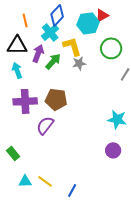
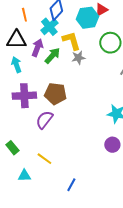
yellow line: (45, 181) -> (44, 159), moved

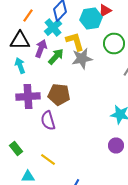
orange line: (24, 15) -> (28, 16), turned 48
gray star: (78, 58) -> (82, 58), size x1.5
purple semicircle: (44, 120) -> (48, 120), turned -54

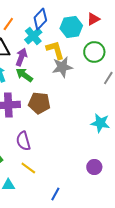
red triangle: (105, 10) -> (93, 19), moved
green arrow: (56, 56) -> (24, 75), moved, turned -96
purple semicircle: (48, 120) -> (23, 141), moved
purple circle: (116, 146) -> (94, 167), moved

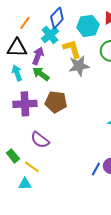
purple semicircle: (23, 141) -> (40, 140), turned -36
yellow line: (28, 168) -> (32, 167), moved
blue line: (55, 194) -> (96, 169), moved

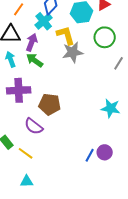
brown pentagon: (56, 102) -> (50, 104), moved
cyan triangle: (25, 184) -> (27, 181), moved

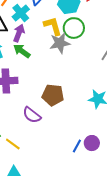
cyan cross: (44, 21) -> (21, 13), moved
green circle: (105, 37) -> (74, 28), moved
brown pentagon: (50, 104) -> (53, 95), moved
purple semicircle: (34, 126) -> (32, 115), moved

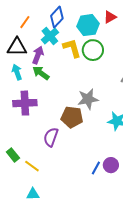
cyan cross: (21, 13) -> (50, 36), moved
gray star: (60, 43) -> (88, 99), moved
purple semicircle: (32, 115) -> (51, 137), turned 72

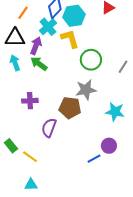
cyan hexagon: (88, 25) -> (74, 16), moved
green circle: (93, 50) -> (91, 60), moved
purple cross: (25, 103) -> (30, 101), moved, size x0.7
purple circle: (111, 165) -> (109, 146), moved
blue line: (96, 168) -> (94, 159), turned 32

